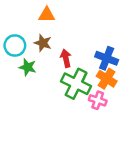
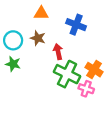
blue cross: (107, 58) -> (76, 25), moved
green star: (28, 67) -> (13, 64), moved

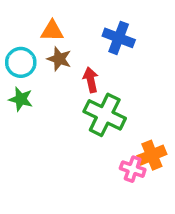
orange triangle: (41, 13) -> (52, 31), moved
orange cross: (94, 70) -> (152, 155), moved, turned 36
pink cross: (86, 89) -> (133, 169), moved

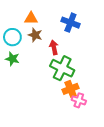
orange cross: (152, 155) -> (70, 89), moved

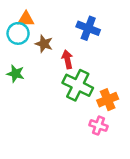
orange triangle: (31, 18) -> (26, 19), moved
cyan circle: (12, 37) -> (18, 33), moved
orange cross: (70, 89) -> (108, 100), moved

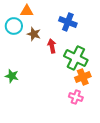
orange triangle: (26, 19) -> (27, 11), moved
green star: (15, 74) -> (12, 76), moved
green cross: (78, 85) -> (76, 58), moved

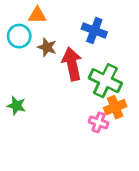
red arrow: (52, 46) -> (72, 64), size x1.6
pink cross: (76, 97) -> (98, 122), moved

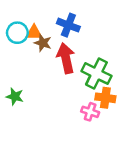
orange triangle: (37, 15) -> (34, 33), moved
blue cross: (94, 31) -> (68, 25), moved
orange cross: (115, 107) -> (105, 98), turned 30

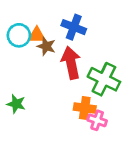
orange cross: (105, 98) -> (85, 108), moved

